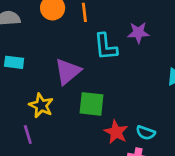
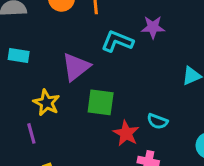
cyan L-shape: (106, 47) -> (117, 41), turned 116
cyan semicircle: (146, 133) -> (157, 121), moved

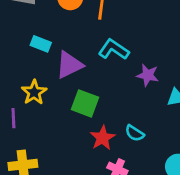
purple star: (153, 27) -> (148, 75), moved
cyan rectangle: (19, 56) -> (41, 44), moved

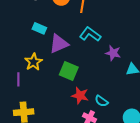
cyan semicircle: (135, 133) -> (101, 101), moved
red star: (103, 138) -> (80, 96), turned -30

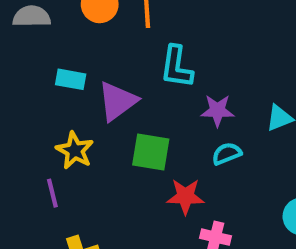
cyan L-shape: (90, 34) -> (177, 67), turned -105
purple star: (113, 53) -> (217, 110), moved
cyan semicircle: (101, 101) -> (227, 154), moved, turned 136

